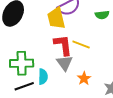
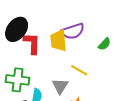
green semicircle: (102, 15) -> (104, 44), turned -48
red L-shape: (63, 45) -> (32, 43), moved

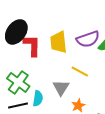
purple semicircle: (73, 31) -> (88, 39), moved
green cross: (18, 80) -> (18, 82), turned 30

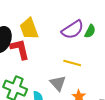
yellow trapezoid: (58, 42) -> (29, 29), moved

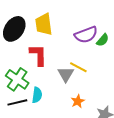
red L-shape: (20, 49) -> (38, 55), moved
gray triangle: (58, 83) -> (66, 74), moved

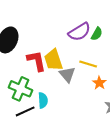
yellow trapezoid: (44, 24) -> (53, 60), moved
yellow line: (78, 67) -> (88, 64), moved
orange star: (78, 101) -> (99, 83), moved

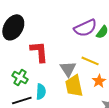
yellow trapezoid: (53, 60) -> (74, 86), moved
green cross: (21, 89) -> (20, 77), size x0.7

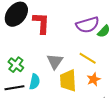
red L-shape: (39, 52) -> (41, 23), moved
gray triangle: (68, 69) -> (55, 61), moved

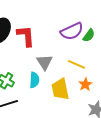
gray triangle: (55, 61) -> (45, 62), moved
cyan semicircle: (35, 82) -> (34, 80), moved

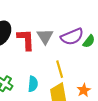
gray triangle: (45, 62) -> (45, 36), moved
yellow line: (77, 64) -> (60, 69), moved, turned 48

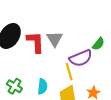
purple semicircle: (72, 37) -> (81, 58), moved

